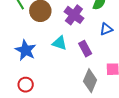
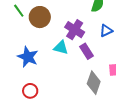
purple cross: (74, 15) -> (75, 30), moved

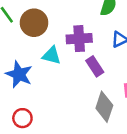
purple cross: (75, 30) -> (79, 39), turned -36
cyan triangle: (61, 48) -> (52, 55), moved

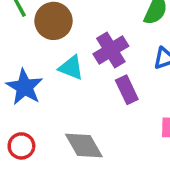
purple cross: (79, 39) -> (111, 50), turned -35
gray diamond: (104, 107) -> (84, 145), moved, turned -56

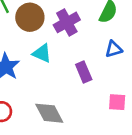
purple cross: (111, 50) -> (67, 22), moved

